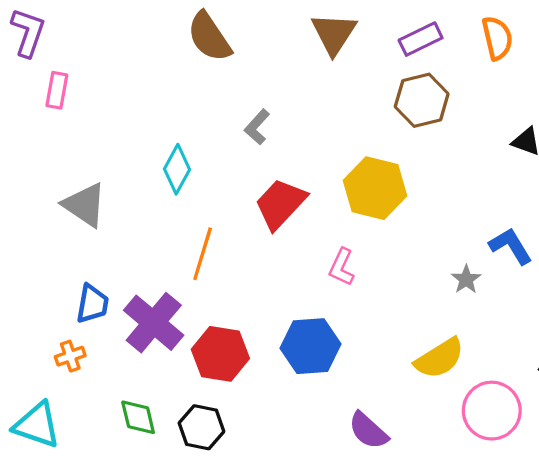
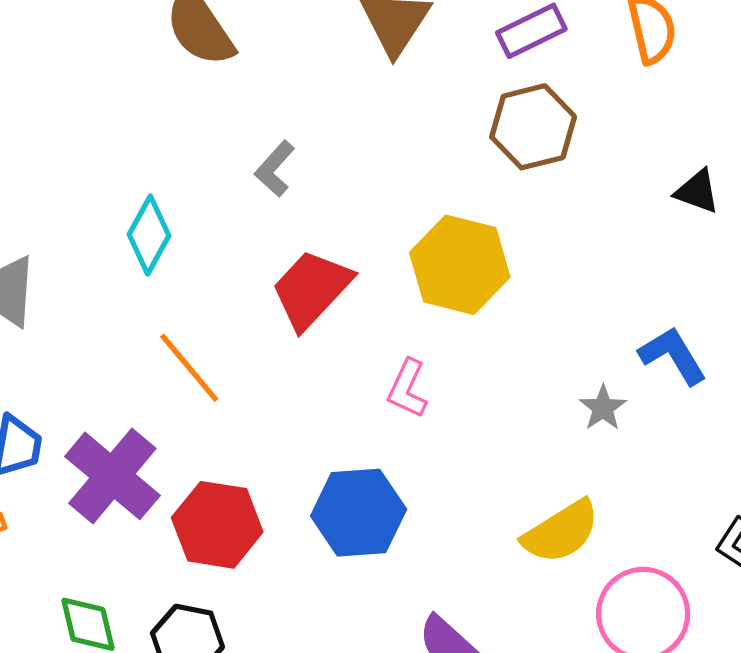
orange line: (203, 254) -> (189, 368), turned -57

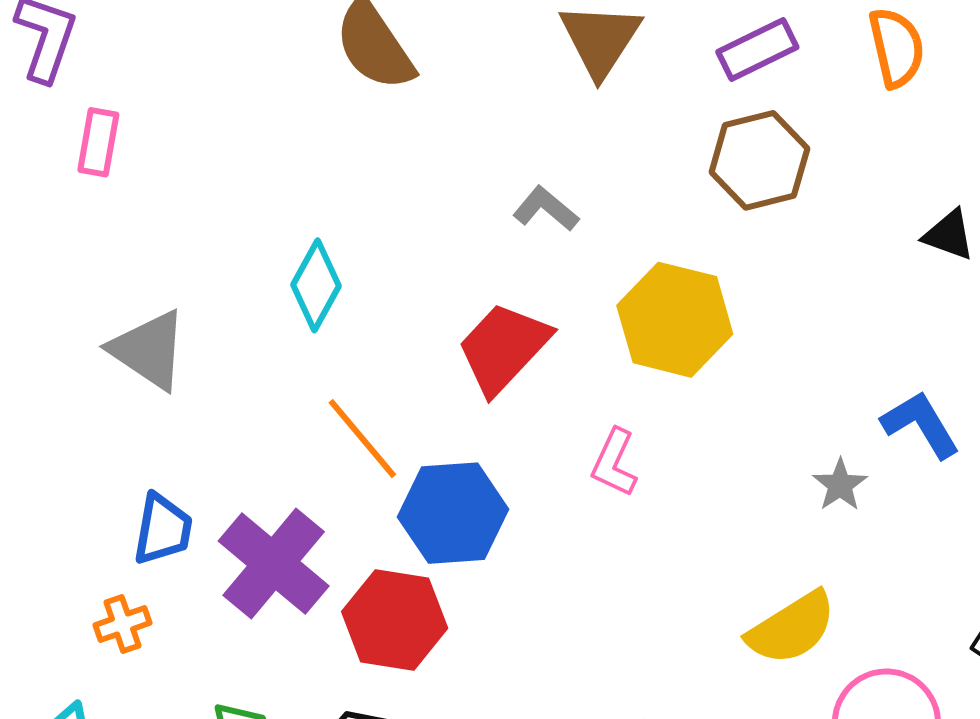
gray L-shape: (275, 169) -> (546, 209), moved, turned 88
blue hexagon: (359, 513) -> (453, 513), moved

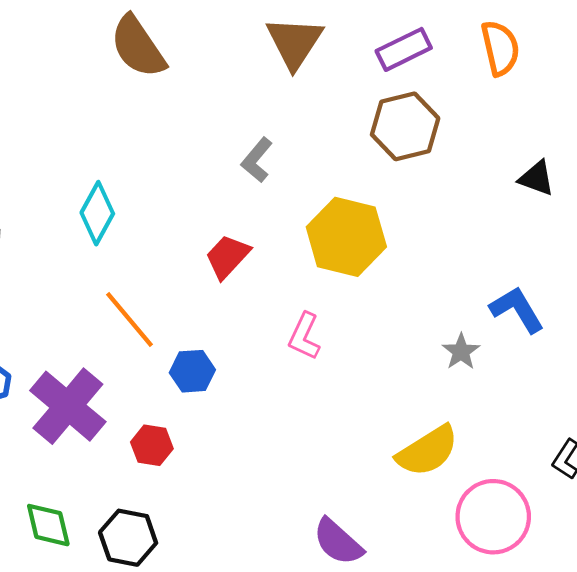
gray L-shape: (546, 209) -> (257, 160), turned -90
red trapezoid: (503, 348) -> (227, 256), size x0.7
blue hexagon: (453, 513) -> (192, 371), size x0.6
red hexagon: (395, 620) -> (152, 445), size x0.6

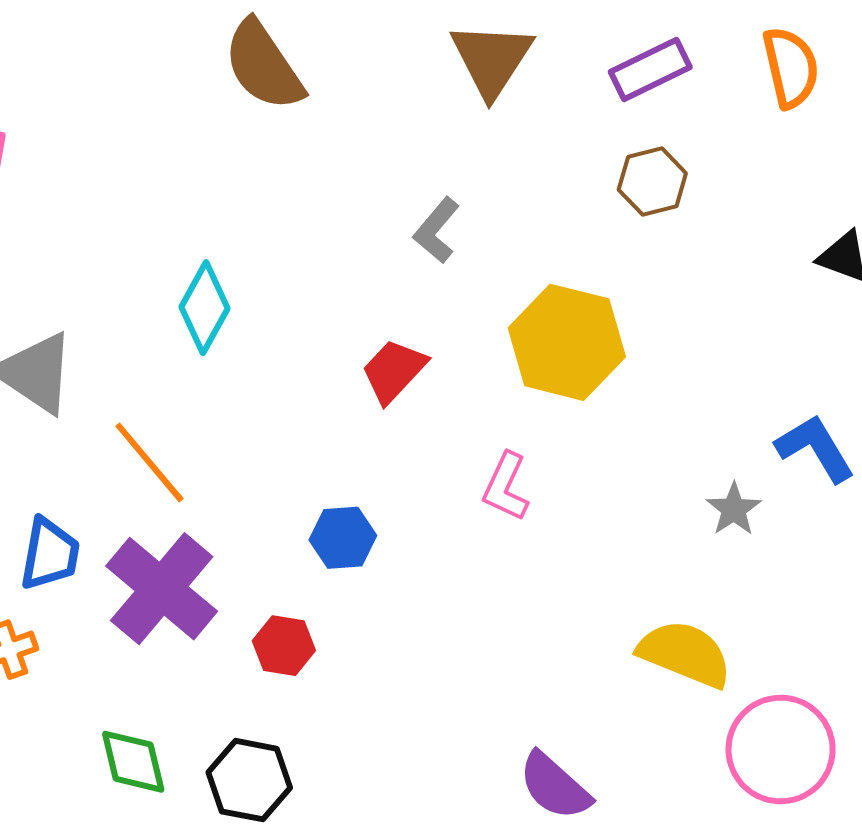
brown hexagon: (405, 126) -> (652, 181), size x0.7
orange line: (129, 319) -> (149, 462), moved
yellow semicircle: (427, 451) -> (685, 654), turned -126

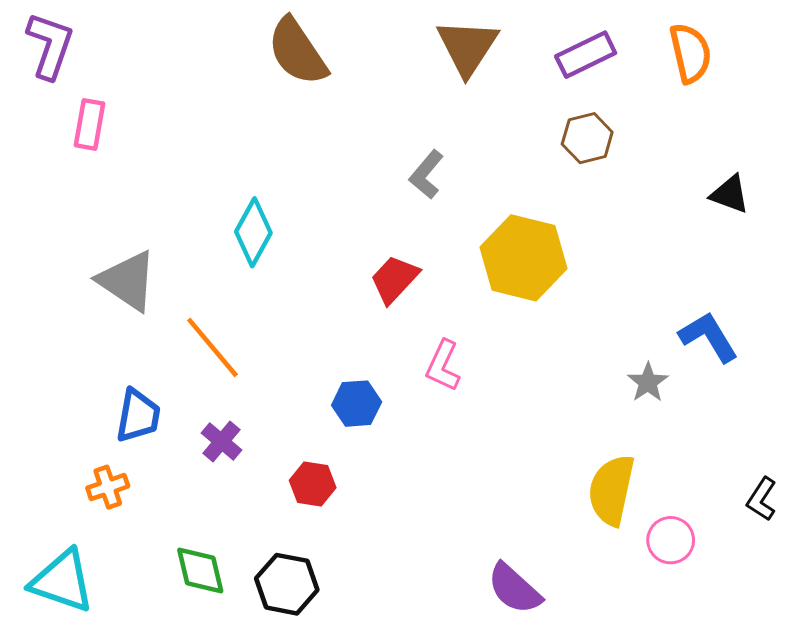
pink L-shape: (506, 487) -> (443, 366), moved
purple cross: (162, 589) -> (222, 442), size x0.5
yellow semicircle: (685, 654) -> (611, 490), turned -100
pink circle: (781, 749) -> (671, 540), moved, size x0.6

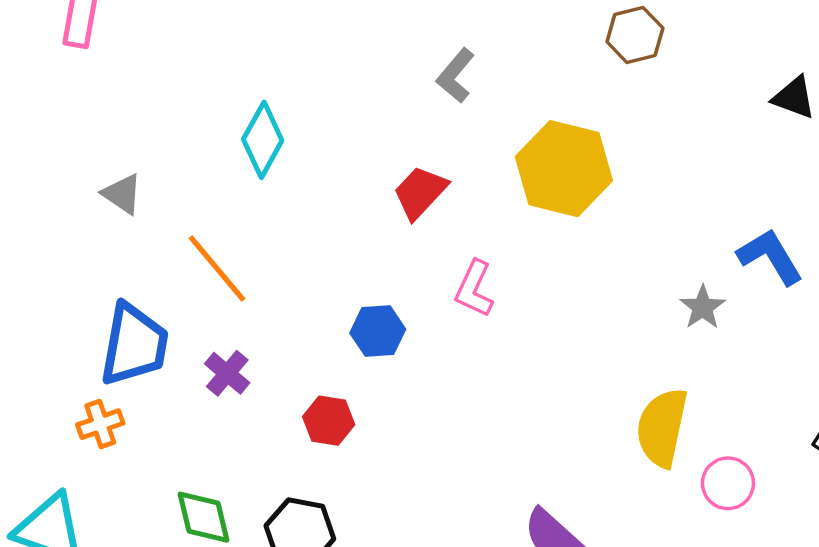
gray triangle: (127, 281) -> (122, 194), size x0.6
blue trapezoid: (138, 416) -> (134, 345), size x1.4

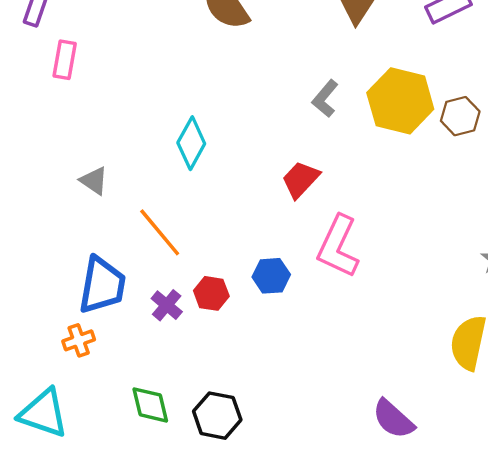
brown hexagon: (635, 35) -> (460, 116), moved
yellow hexagon: (564, 169) -> (400, 101), moved
pink L-shape: (474, 289) -> (338, 246), size x1.6
red hexagon: (329, 421) -> (211, 293), moved

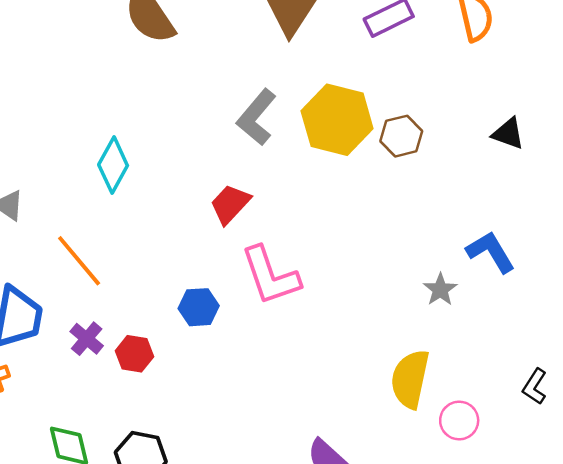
gray L-shape: (325, 99) -> (257, 117), size x1.4
pink L-shape: (338, 246) -> (270, 276), turned -44
red hexagon: (211, 293) -> (134, 354), moved

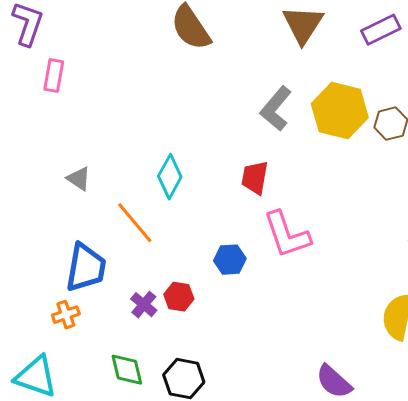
cyan diamond: (113, 165) -> (170, 177), moved
red trapezoid: (230, 204) -> (255, 178), turned -33
purple cross: (87, 339) -> (144, 305), moved

